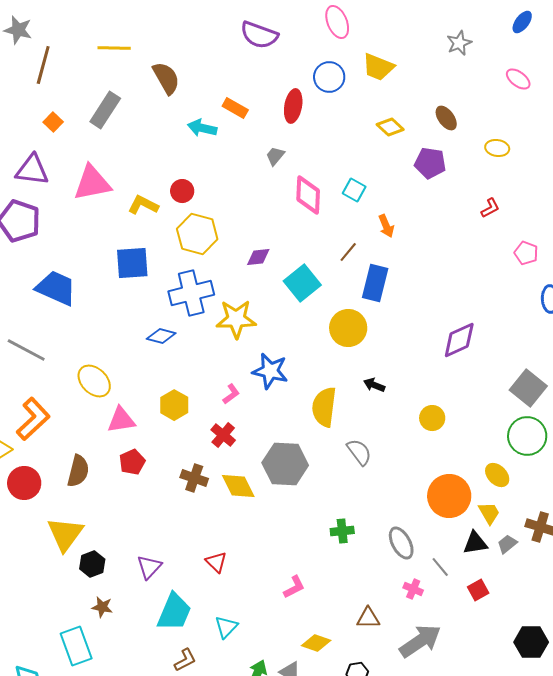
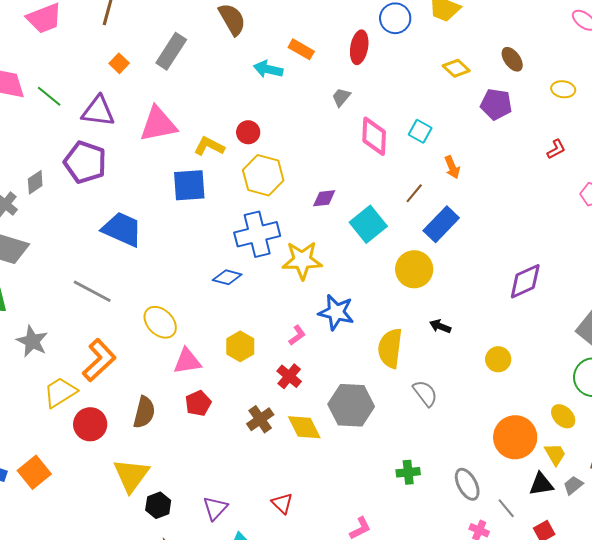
blue square: (132, 263) -> (189, 185), moved
blue rectangle: (375, 283) -> (441, 224), turned 30
brown cross: (194, 478) -> (260, 419), turned 36

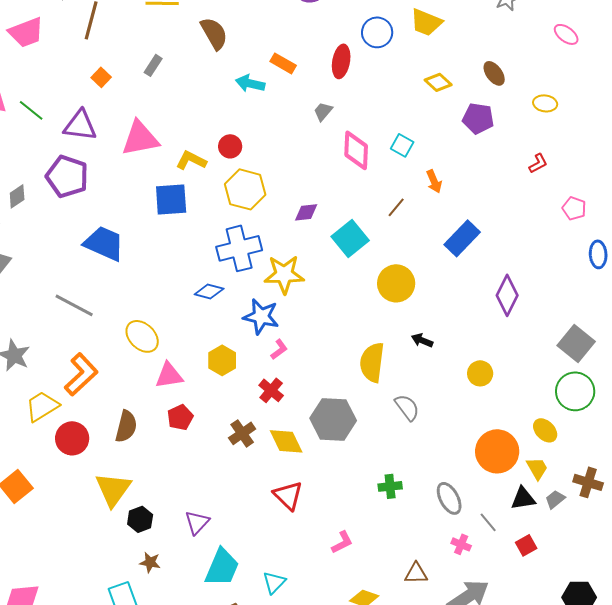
gray rectangle: (171, 51) -> (153, 65), size x0.6
blue rectangle: (441, 224) -> (462, 238), moved
purple diamond: (525, 281) -> (507, 295), turned -39
blue star: (336, 312) -> (261, 316), moved
red triangle: (282, 503) -> (288, 495), moved, size x1.4

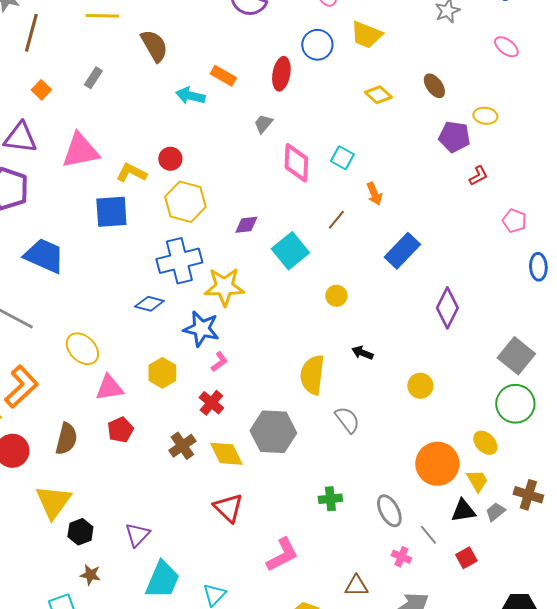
purple pentagon: (478, 118) -> (454, 137), moved
yellow circle: (396, 283) -> (336, 296), size x0.6
pink L-shape: (342, 542) -> (282, 555), size x1.5

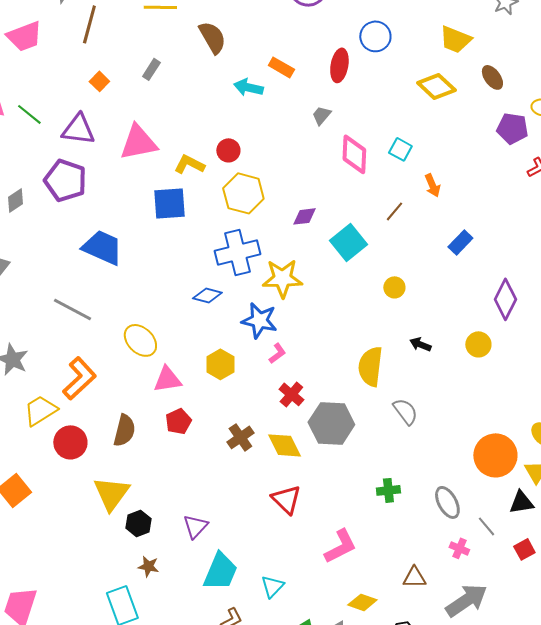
yellow trapezoid: (366, 35) -> (455, 39), moved
yellow diamond: (378, 95) -> (436, 86), size x1.4
blue rectangle: (402, 251) -> (460, 242), size x0.7
yellow circle: (420, 386) -> (478, 344), moved
red cross: (211, 403) -> (291, 394), moved

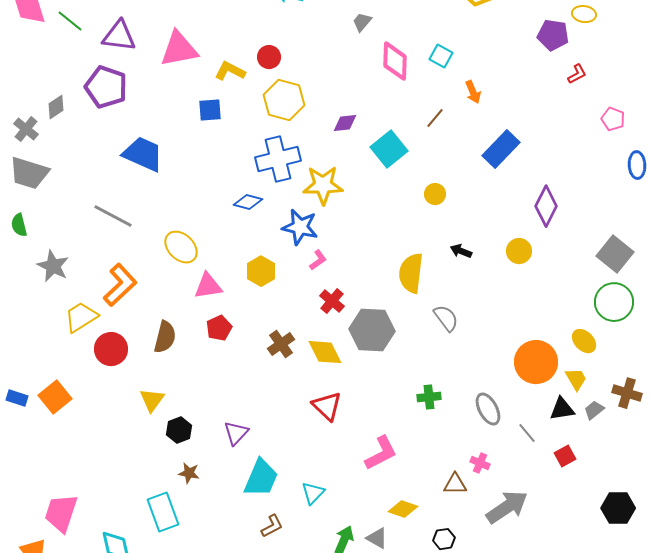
blue square: (169, 203) -> (210, 110), size x0.7
blue rectangle: (460, 242) -> (501, 149), size x1.5
yellow triangle: (111, 493) -> (152, 400), size x0.7
pink cross: (459, 548) -> (480, 463), moved

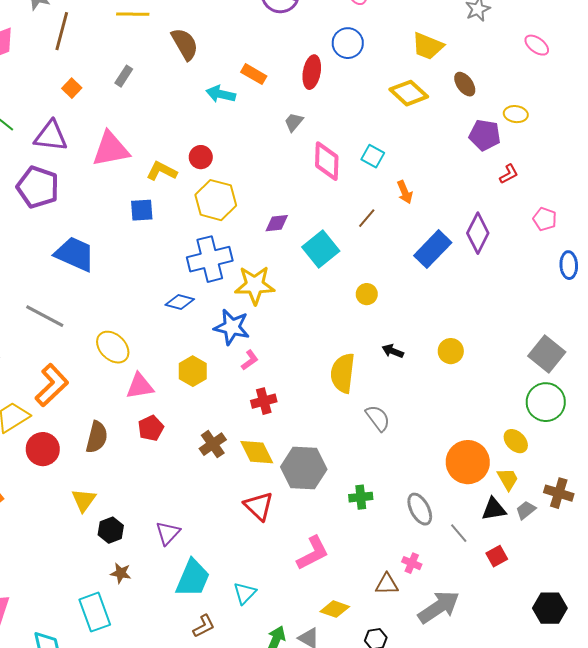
purple diamond: (546, 206) -> (478, 233), moved
red cross: (332, 301) -> (264, 401), turned 35
gray hexagon: (372, 330) -> (304, 468), moved

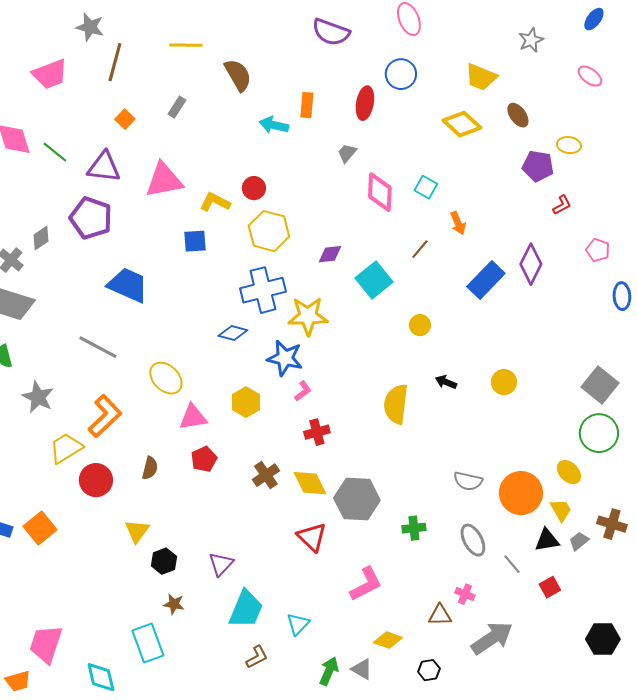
orange rectangle: (254, 74) -> (307, 105), turned 65
gray semicircle: (378, 418) -> (468, 481), moved, turned 140
brown semicircle: (97, 437) -> (150, 468), size x0.7

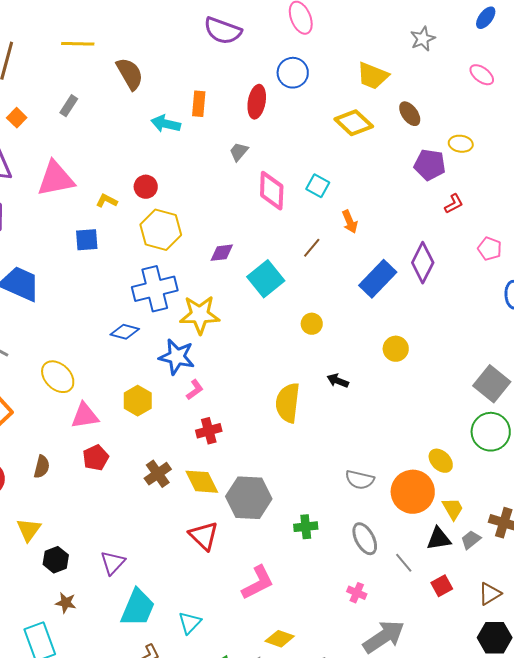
yellow L-shape: (215, 202) -> (107, 201), size x0.7
yellow circle: (504, 382) -> (396, 349), moved
yellow ellipse: (569, 472) -> (441, 461), moved
brown triangle: (440, 615) -> (490, 594), moved, turned -30

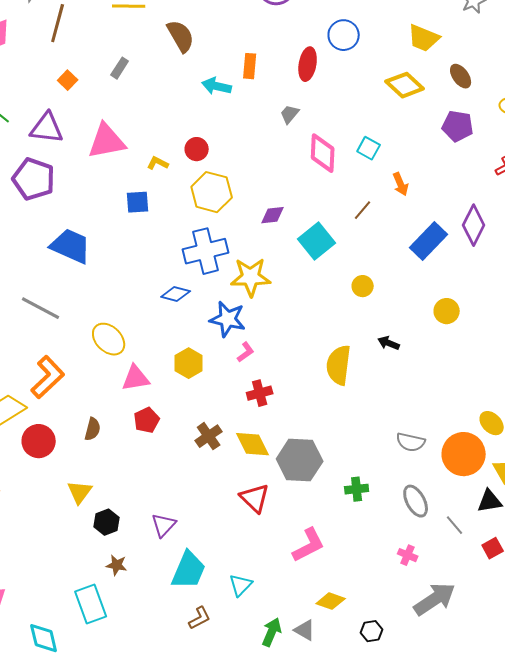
purple pentagon: (430, 165) -> (458, 126), moved

